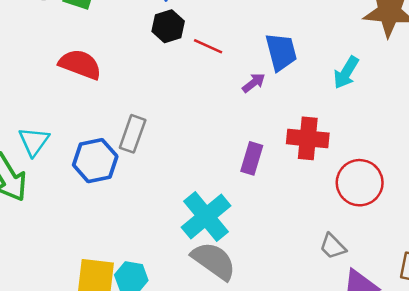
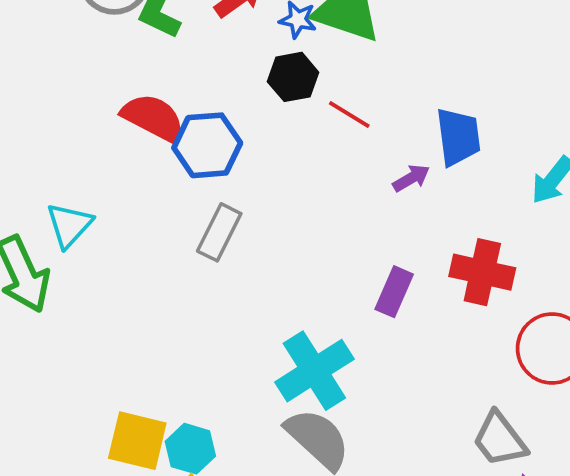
blue hexagon: (95, 161) -> (207, 145), moved
gray trapezoid: (333, 246) -> (500, 439), size x1.4

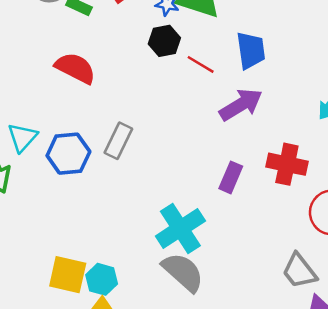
blue trapezoid: (458, 137) -> (251, 50), moved
blue hexagon: (207, 145) -> (68, 154), moved
purple arrow: (411, 178) -> (241, 105), size x1.8

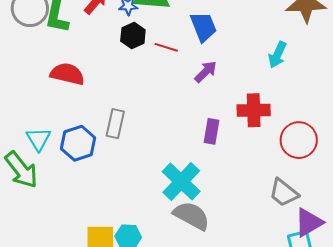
purple arrow: (241, 105) -> (206, 72), size x0.7

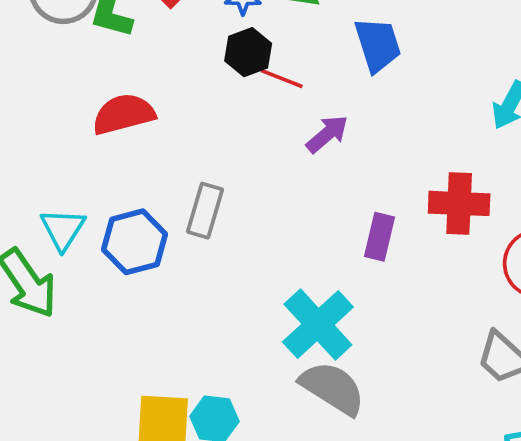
red line: (166, 47) -> (282, 79), moved
purple arrow: (206, 72) -> (327, 134), moved
red semicircle: (67, 74) -> (124, 114), turned -32

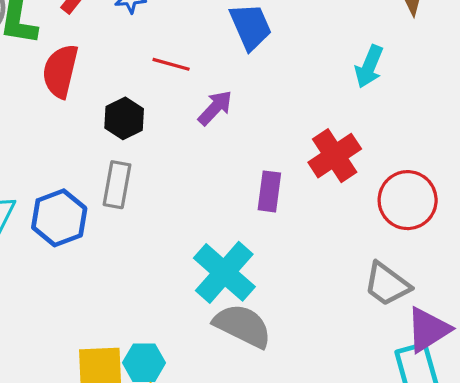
black hexagon: (248, 52) -> (124, 118), moved
red semicircle: (124, 114) -> (60, 71), moved, turned -56
red cross: (459, 203) -> (335, 156), turned -30

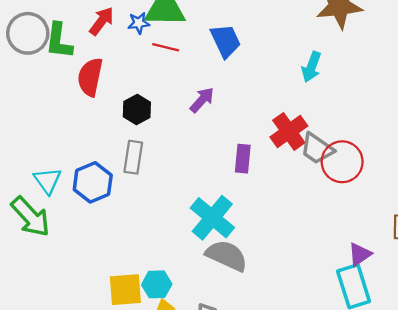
red line: (171, 64) -> (166, 47), moved
gray trapezoid: (387, 284) -> (317, 149), moved
purple triangle: (428, 330) -> (360, 254), size x0.7

